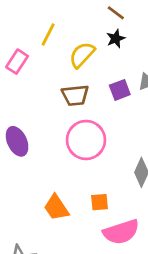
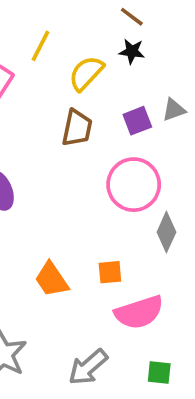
black star: (116, 39) -> (132, 51), turned 30
brown trapezoid: (75, 95) -> (77, 128), turned -72
pink circle: (86, 140) -> (134, 185), moved

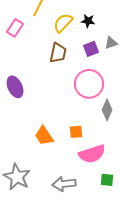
black star: (132, 51) -> (88, 21), moved
gray arrow: (88, 367) -> (64, 184), turned 35
green square: (159, 373) -> (107, 180), moved

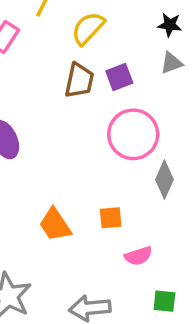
black star: (88, 21) -> (170, 25), moved
purple square: (91, 49) -> (119, 77), moved
pink semicircle: (92, 154) -> (138, 256), size x0.6

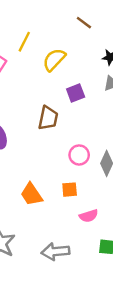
brown trapezoid: (79, 80) -> (48, 118), moved
pink circle: (133, 134) -> (79, 155), moved, size x0.6

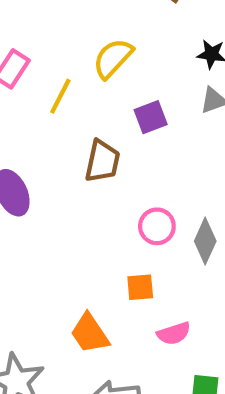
yellow line: (24, 42) -> (60, 96), moved
orange trapezoid: (31, 194) -> (90, 333), moved

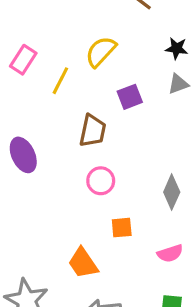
pink circle: (157, 226) -> (101, 181), moved
pink semicircle: (174, 333) -> (170, 253), moved

